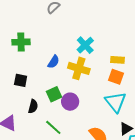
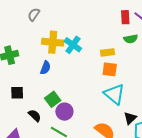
yellow cross: (79, 68) -> (53, 42), moved
purple circle: (70, 102) -> (64, 112), moved
black semicircle: (33, 106) -> (35, 116), turned -48

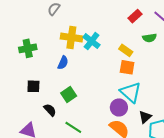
red rectangle: (125, 17) -> (135, 16), moved, turned 48
yellow rectangle: (108, 52) -> (126, 50), turned 40
purple circle: (64, 112) -> (119, 107), moved

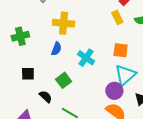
cyan cross: (92, 41) -> (86, 58), moved
yellow rectangle: (126, 50) -> (117, 17), moved, turned 32
cyan triangle: (131, 92) -> (125, 75), turned 40

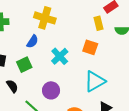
orange square: (121, 50) -> (90, 47), moved
green square: (64, 80) -> (24, 65), moved
purple circle: (114, 91) -> (51, 90), moved

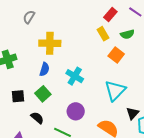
orange square: (90, 47) -> (116, 55), moved, turned 35

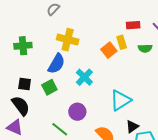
red rectangle: (110, 14) -> (133, 25), turned 32
orange square: (116, 55) -> (109, 50), moved
blue semicircle: (44, 69) -> (56, 64), size x1.5
black semicircle: (37, 118) -> (21, 106), moved, size x1.5

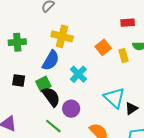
yellow rectangle: (122, 42) -> (123, 55), moved
cyan triangle: (120, 100) -> (114, 98), turned -45
black semicircle: (21, 106) -> (51, 97), moved
black triangle: (132, 127) -> (131, 108), moved

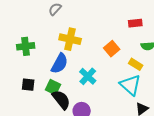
yellow rectangle: (123, 55) -> (136, 64), moved, turned -40
green square: (43, 84) -> (53, 87), turned -35
cyan triangle: (114, 98) -> (130, 85), moved

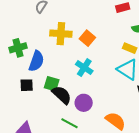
orange square: (112, 49) -> (87, 38), moved
blue semicircle: (60, 63) -> (36, 61), moved

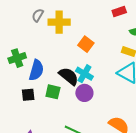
yellow cross: (61, 34) -> (59, 22), moved
black semicircle: (62, 95) -> (69, 76), moved
purple circle: (84, 103) -> (84, 93), moved

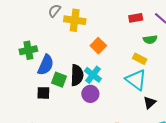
black semicircle: (69, 76) -> (77, 75), turned 45
green square: (53, 92) -> (59, 80), moved
black square: (28, 95) -> (43, 93), moved

